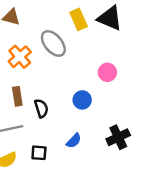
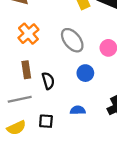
gray ellipse: (53, 43) -> (72, 40), moved
blue semicircle: (74, 141) -> (78, 110), turned -136

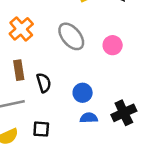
blue circle: (85, 73) -> (83, 93), moved
blue semicircle: (78, 110) -> (89, 118), moved

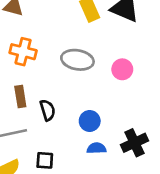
orange cross: (21, 29) -> (23, 52), turned -35
gray ellipse: (71, 36) -> (77, 60), turned -40

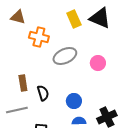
orange cross: (23, 52) -> (39, 37), moved
gray ellipse: (77, 60) -> (65, 56), turned -35

